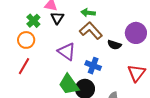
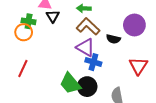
green cross: (33, 21) -> (29, 21), turned -32
orange circle: (26, 40) -> (24, 32), moved
purple triangle: (67, 52) -> (85, 47), moved

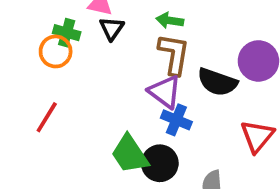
brown L-shape: (88, 26) -> (174, 54), turned 50
black semicircle: (113, 39) -> (217, 82), size x1.5

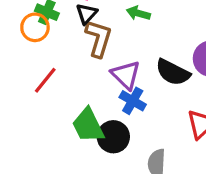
brown L-shape: (174, 54) -> (99, 38), moved
red line: (47, 117) -> (45, 80), moved

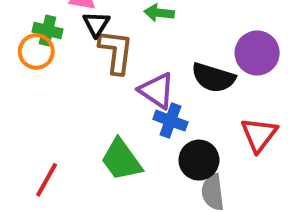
red line: (45, 80) -> (47, 180), moved
black circle: (113, 137) -> (199, 160), moved

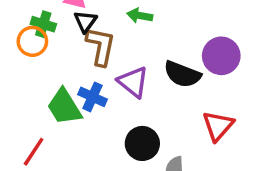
blue cross: (170, 121) -> (93, 97), moved
green trapezoid: (121, 160) -> (64, 107), moved
black circle: (199, 160) -> (142, 143), moved

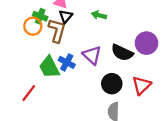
brown L-shape: (101, 46) -> (57, 31), moved
black circle: (142, 143) -> (112, 84), moved

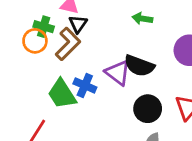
green arrow: (99, 15) -> (142, 19), moved
brown L-shape: (57, 31) -> (68, 44), turned 35
black semicircle: (122, 53) -> (139, 66), moved

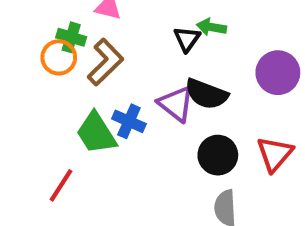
black triangle: (78, 24) -> (187, 39), moved

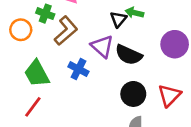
orange circle: (59, 57) -> (21, 30), moved
purple triangle: (176, 104) -> (102, 46), moved
green trapezoid: (96, 133) -> (37, 74), moved

